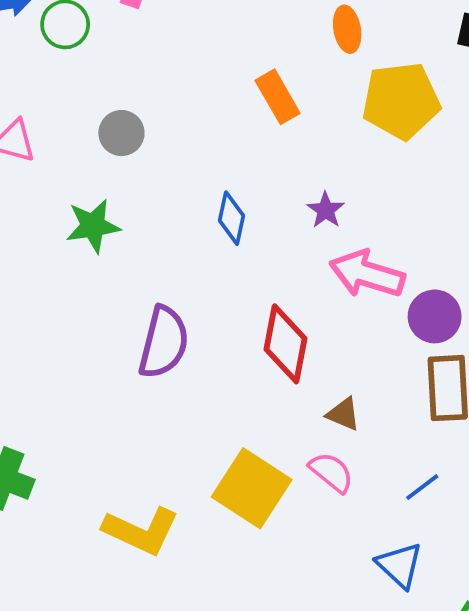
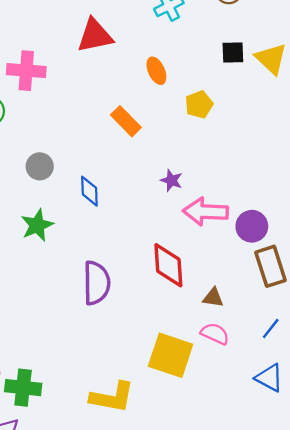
yellow pentagon: (401, 101) -> (199, 105), size x0.6
blue diamond: (232, 218) -> (89, 191), moved

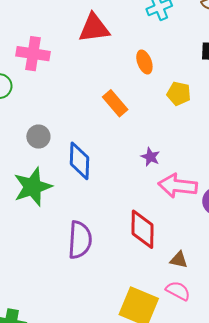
yellow pentagon: (199, 105) -> (179, 94), turned 30
blue diamond: (89, 191) -> (80, 161), size x1.4
green star: (37, 225) -> (33, 187), size x1.4

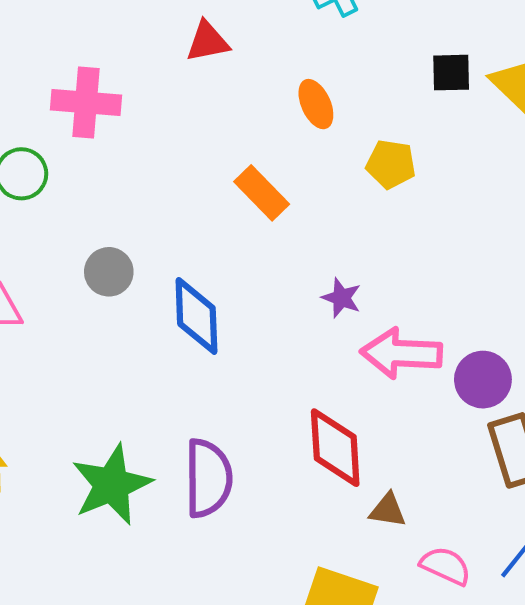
red triangle: (94, 28) -> (208, 41), size x0.7
green star: (33, 187) -> (112, 485), moved
brown triangle: (179, 260) -> (388, 510), moved
pink semicircle: (178, 291) -> (446, 566), moved

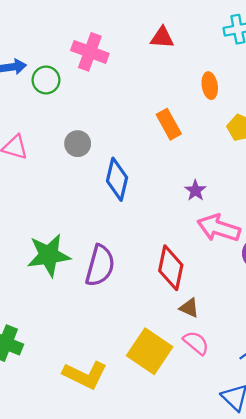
pink semicircle: (446, 566) -> (196, 343), moved

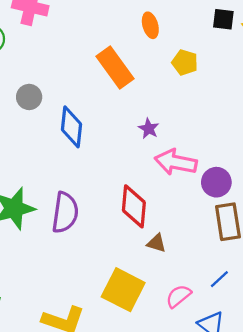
orange rectangle: (169, 124) -> (115, 68), size x1.4
pink semicircle: (196, 343) -> (178, 296), moved, turned -72

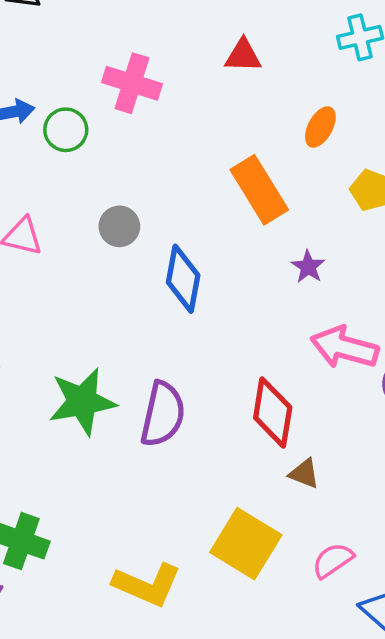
orange ellipse: (150, 25) -> (320, 127), turned 40
purple star: (149, 129) -> (308, 267), moved

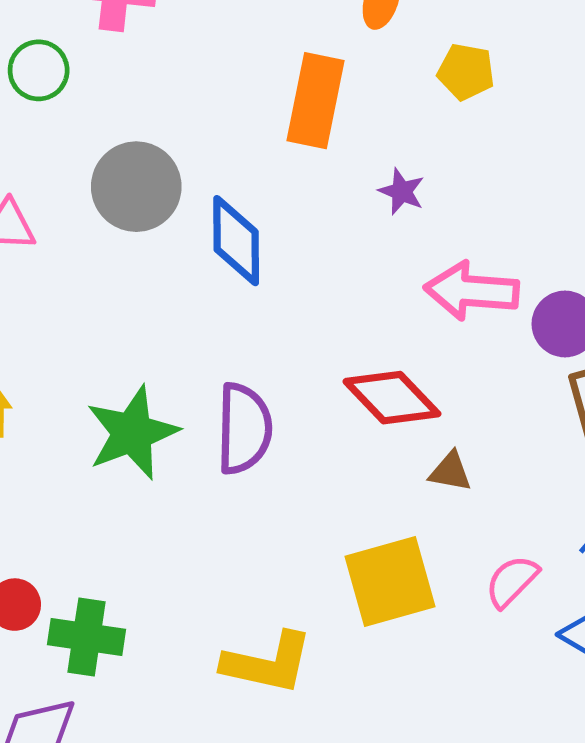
orange rectangle: (259, 190) -> (316, 101), turned 54
gray circle: (119, 226) -> (136, 187), size x1.6
red diamond: (273, 412) -> (392, 398), turned -42
yellow square: (246, 544) -> (390, 582), turned -36

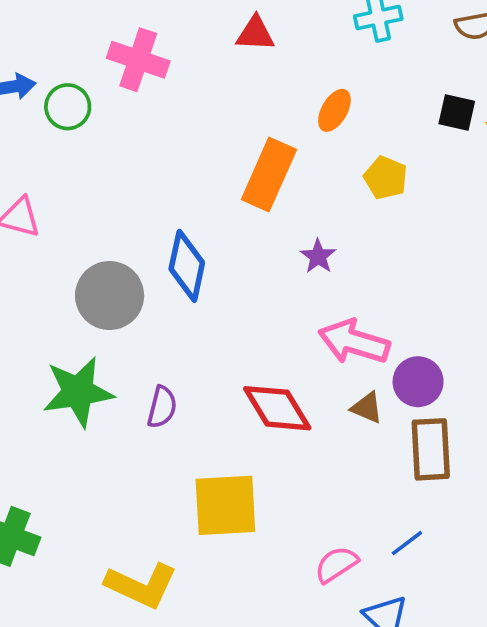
gray circle: (136, 187) -> (110, 296), moved
purple semicircle: (244, 429) -> (162, 407), size x0.6
brown triangle: (450, 472) -> (367, 408), moved
yellow square: (390, 582) -> (225, 505), moved

